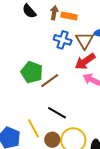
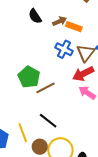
brown arrow: (54, 13) -> (59, 21), turned 48

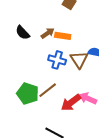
red arrow: (83, 74) -> (71, 103), moved
brown line: (45, 88) -> (48, 90), moved

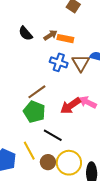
brown line: (48, 90) -> (37, 92), moved
green pentagon: (28, 94) -> (34, 112), moved

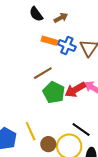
orange rectangle: (65, 39) -> (49, 41), moved
green pentagon: (34, 112) -> (54, 92), moved
black line: (53, 135) -> (81, 130), moved

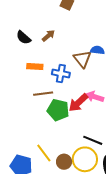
orange rectangle: (49, 41) -> (35, 66), moved
blue cross: (67, 46) -> (61, 73), moved
brown line: (43, 73) -> (43, 94), turned 36

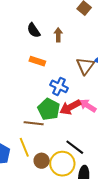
brown arrow: (48, 36) -> (58, 35), turned -64
blue cross: (61, 73) -> (59, 86), moved
brown line: (43, 94) -> (34, 123), moved

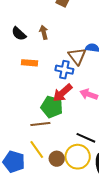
blue cross: (59, 86) -> (64, 70), moved
red arrow: (70, 107) -> (63, 93), moved

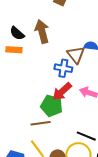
brown arrow: (44, 32) -> (42, 31), size x1.6
orange rectangle: (30, 63) -> (14, 50), moved

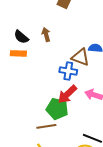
brown arrow: (42, 31) -> (46, 35), size x0.6
brown triangle: (76, 55) -> (80, 57), turned -30

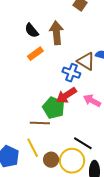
brown arrow: (46, 35) -> (56, 33), size x1.6
orange rectangle: (18, 53) -> (35, 54), moved, turned -49

